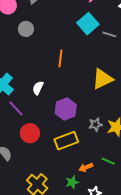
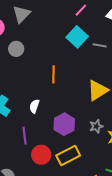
purple line: (16, 108) -> (24, 136), moved, turned 42
gray star: (95, 124) -> (96, 126), moved
red circle: (30, 133) -> (41, 155), moved

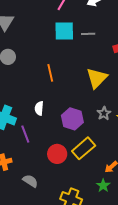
cyan square: (77, 37) -> (64, 31), turned -30
purple line: (24, 136) -> (25, 134), moved

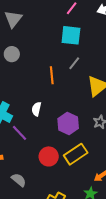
gray line: (88, 34) -> (74, 63), moved, turned -56
purple line: (25, 134) -> (20, 133), turned -30

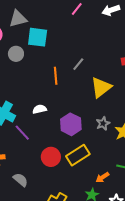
gray triangle: (13, 19) -> (18, 19), turned 36
cyan square: (71, 35) -> (38, 37), moved
white semicircle: (36, 109) -> (40, 109), turned 64

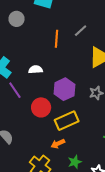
gray circle: (16, 54) -> (17, 19), moved
red circle: (51, 157) -> (41, 107), moved
orange arrow: (102, 177) -> (58, 144), moved

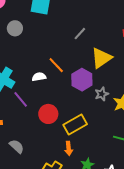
orange line: (56, 39) -> (56, 65), moved, turned -42
purple hexagon: (64, 89) -> (82, 80), moved
orange arrow: (58, 144) -> (69, 148), turned -64

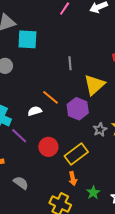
gray line: (80, 34) -> (70, 63), turned -40
gray star: (102, 94) -> (100, 130), moved

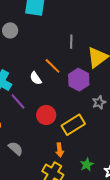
gray line: (70, 63) -> (71, 42), moved
white semicircle: (35, 111) -> (36, 78), turned -112
orange arrow: (73, 179) -> (60, 150), moved

